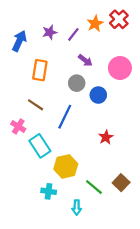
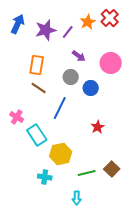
purple star: (50, 32) -> (46, 30), size x1.5
blue arrow: (19, 41) -> (18, 24), moved
brown line: (36, 105) -> (39, 88), moved
green line: (94, 187) -> (87, 173), turned -54
cyan arrow: (77, 208) -> (77, 198), moved

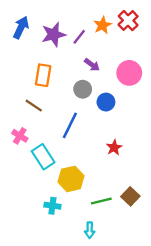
brown line: (39, 88) -> (34, 106), moved

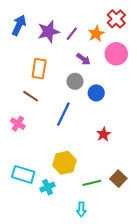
orange star: (102, 25) -> (96, 34), moved
pink circle: (129, 73) -> (116, 54), moved
cyan rectangle: (43, 157) -> (23, 174), moved, turned -40
cyan cross: (52, 206) -> (48, 187), turned -32

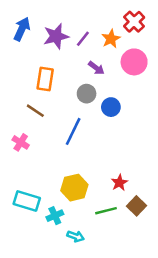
red star: (104, 134) -> (119, 183), moved
cyan arrow: (81, 209) -> (76, 236), moved, turned -72

